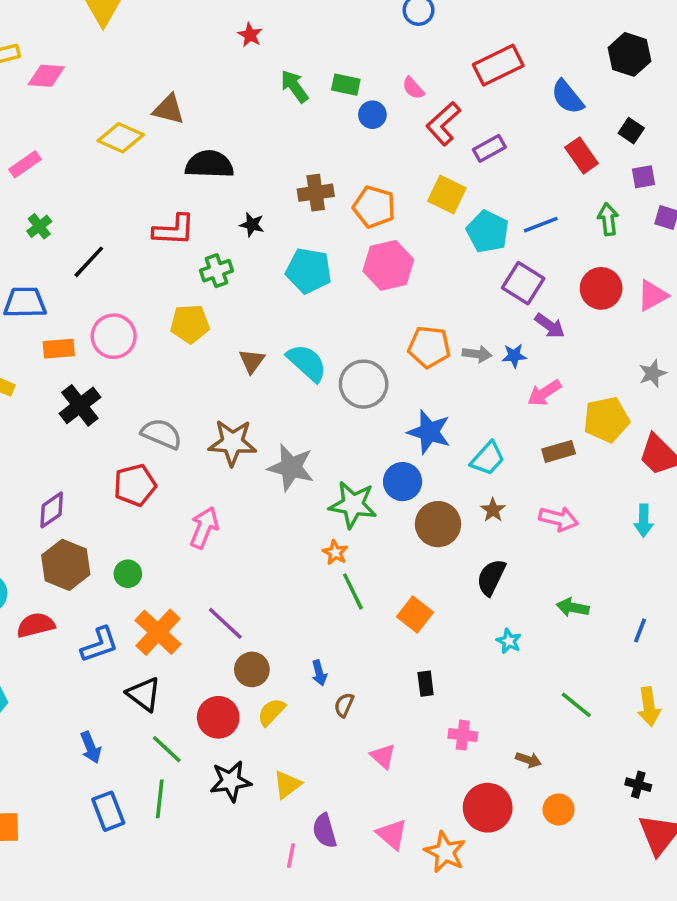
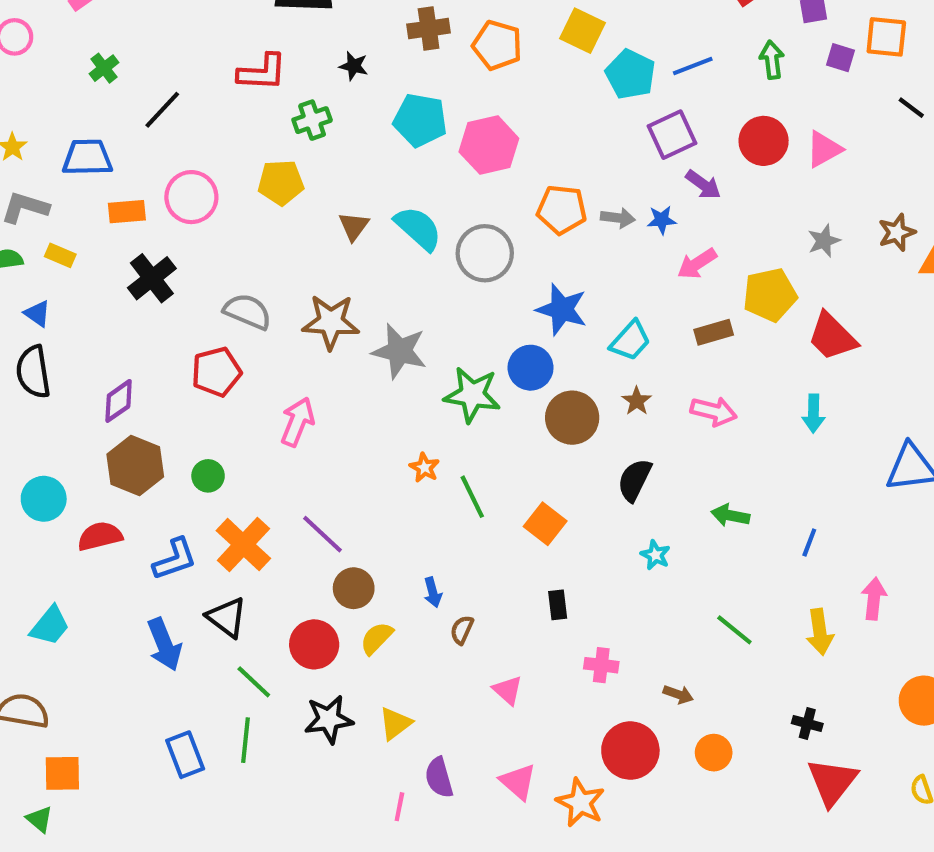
pink hexagon: (388, 265) -> (489, 145), moved
purple square: (523, 283) -> (672, 135), turned 33
orange star: (335, 552) -> (424, 468), moved
blue arrow: (91, 747) -> (164, 644), moved, size x1.4

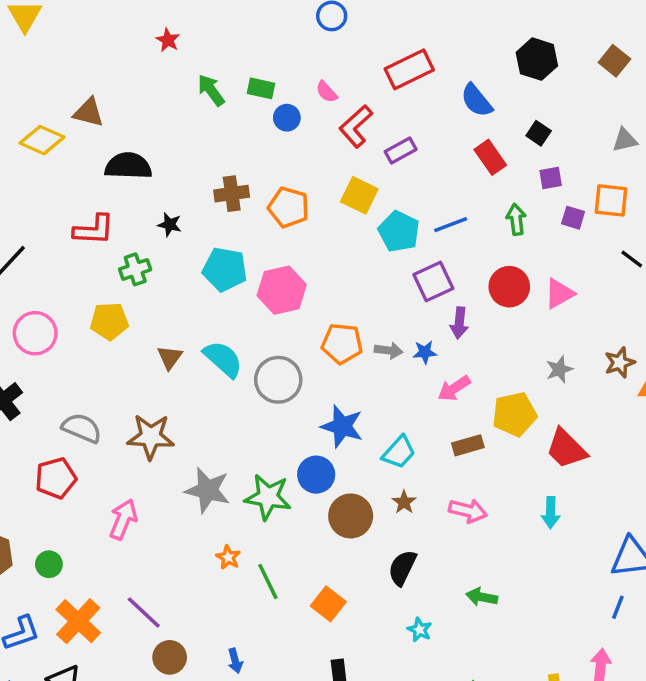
purple arrow: (703, 185) -> (459, 323), turned 60
gray star: (399, 351) -> (208, 490), moved
blue line: (809, 542) -> (618, 607), moved

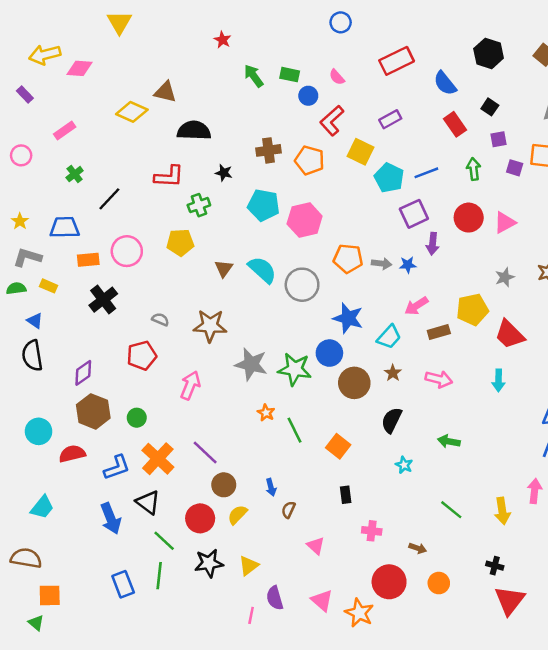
red L-shape: (356, 126) -> (332, 121), moved
pink arrow: (454, 388) -> (416, 306), moved
gray semicircle: (82, 428) -> (160, 319), size x0.6

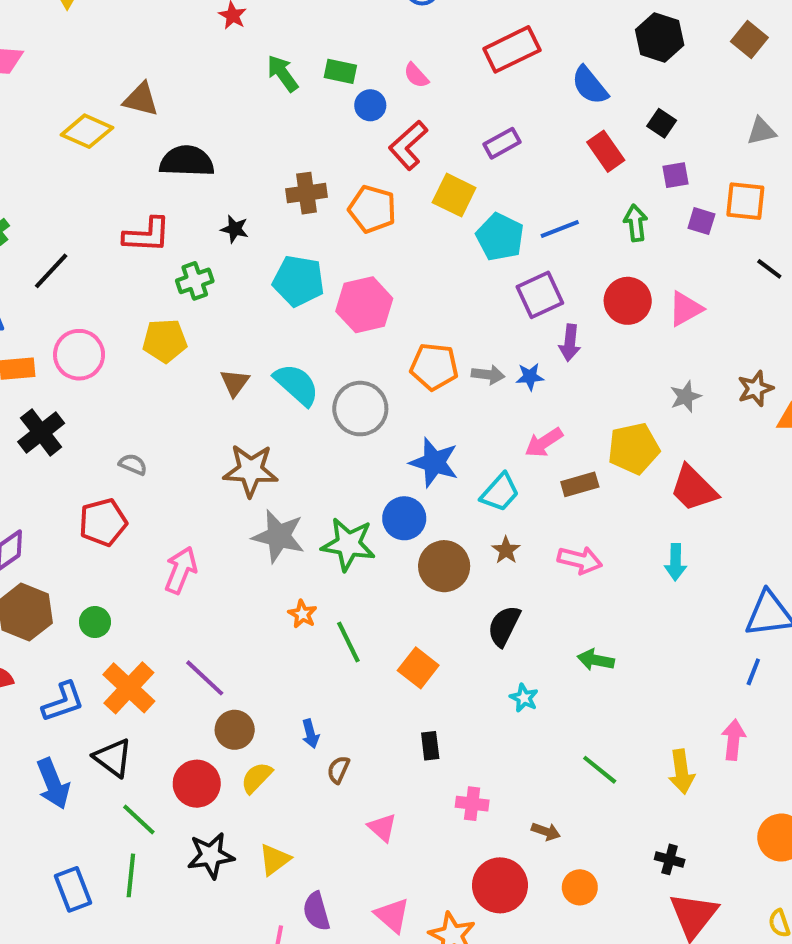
brown star: (210, 326) -> (251, 470), moved

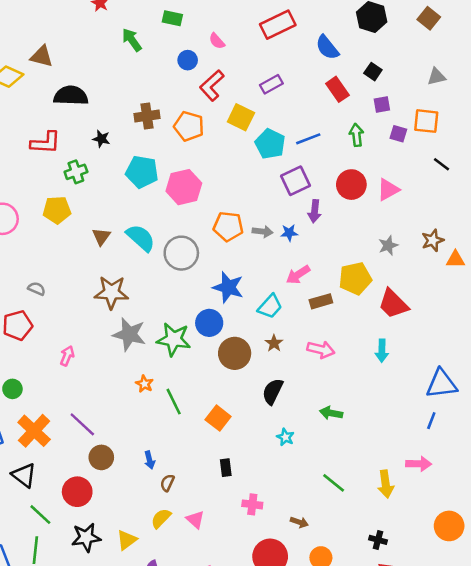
green rectangle: (340, 71) -> (172, 18), moved
pink arrow: (181, 570) -> (67, 356), size x0.7
pink arrow: (733, 740) -> (419, 464), turned 85
yellow semicircle: (257, 778) -> (161, 518), moved

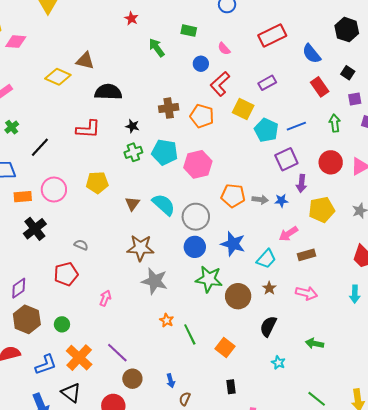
green cross: (76, 172) -> (133, 152), moved
yellow pentagon: (355, 278) -> (322, 210), moved
blue circle: (209, 323) -> (195, 247), moved
green star: (174, 339) -> (209, 279), moved

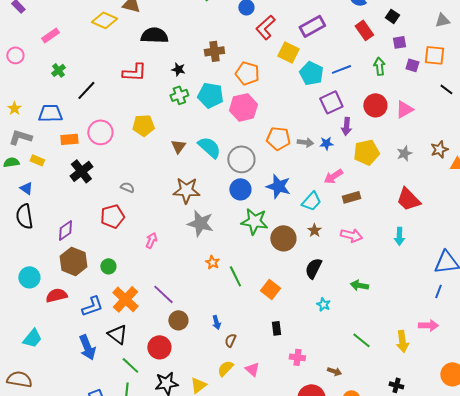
purple rectangle: (267, 83) -> (312, 26), size x1.4
orange pentagon: (202, 116) -> (247, 73), moved

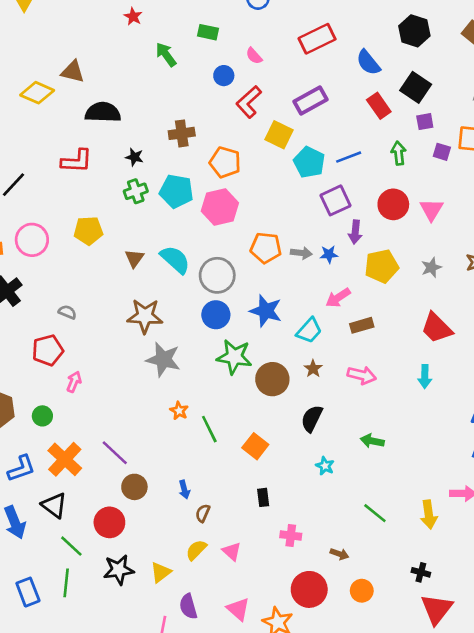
black square: (392, 16) -> (416, 87), size x1.6
pink triangle: (404, 109) -> (431, 210), turned -30
pink arrow: (151, 240) -> (74, 382), moved

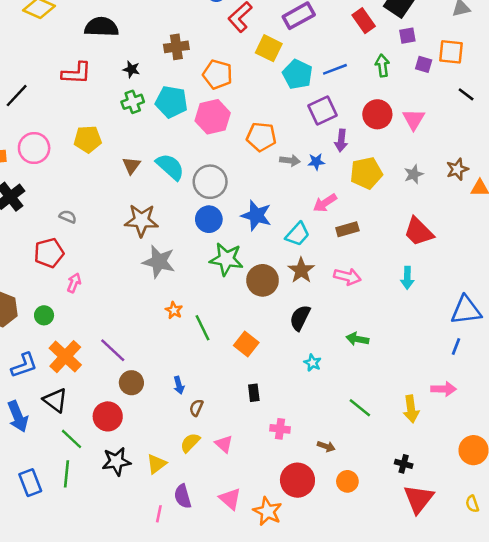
orange pentagon: (266, 248) -> (261, 137), moved
brown star: (313, 369) -> (301, 270), size x1.5

